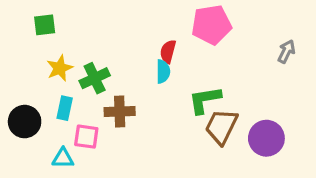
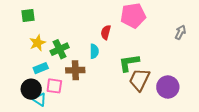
cyan semicircle: (163, 71) -> (94, 51), moved
cyan rectangle: (65, 108) -> (41, 68), turned 56
black circle: (25, 122) -> (31, 89), moved
cyan triangle: (63, 158) -> (40, 100), turned 32

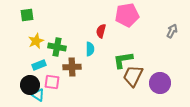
green cross: (60, 49) -> (57, 47), turned 36

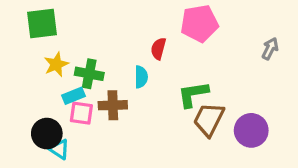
green square: (27, 15) -> (42, 23), size x1.5
cyan rectangle: (39, 65) -> (74, 96), moved
pink square: (52, 82) -> (81, 113), moved

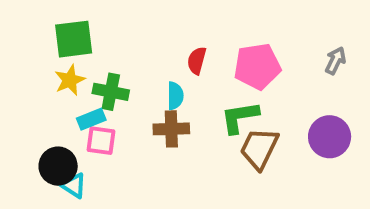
green square: (42, 23) -> (74, 39), moved
pink pentagon: (199, 23) -> (257, 66), moved
brown cross: (113, 105) -> (171, 129), moved
purple circle: (251, 130) -> (330, 137), moved

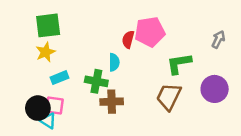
pink pentagon: (257, 66) -> (150, 32), moved
green cross: (111, 92) -> (96, 81), moved
green L-shape: (240, 117) -> (179, 64), moved
brown cross: (171, 129) -> (112, 102), moved
pink square: (101, 141) -> (54, 105), moved

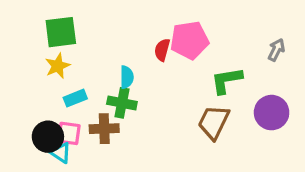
cyan semicircle: (114, 62) -> (127, 77), moved
brown cross: (112, 102) -> (104, 129), moved

